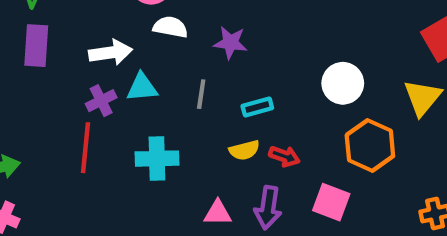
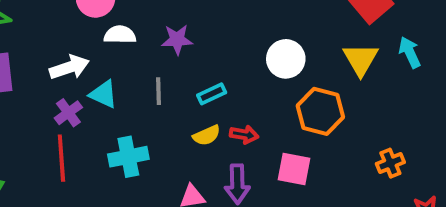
cyan triangle: (142, 87) -> (103, 94), turned 40

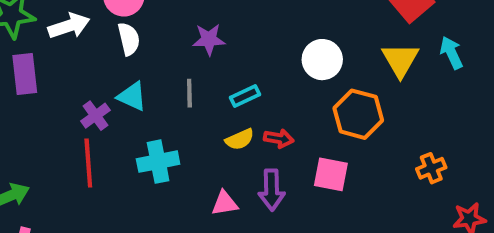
white semicircle: (120, 35) -> (129, 39), moved, turned 76
white arrow: (69, 67) -> (69, 26), moved

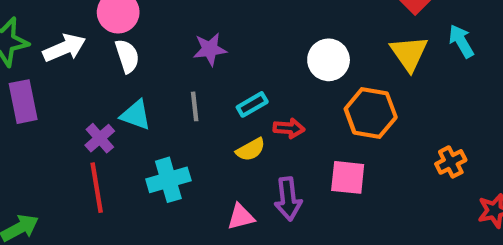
red arrow: (279, 138) -> (289, 128), moved

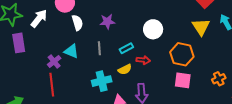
white arrow: (64, 48) -> (39, 18), turned -30
white semicircle: (127, 56) -> (77, 23), moved
white circle: (329, 60) -> (153, 29), moved
pink square: (348, 177) -> (183, 80), moved
cyan cross: (168, 180) -> (102, 81), moved

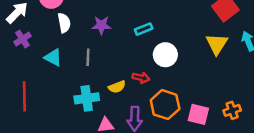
white circle: (153, 29) -> (165, 55), moved
cyan rectangle: (126, 48) -> (144, 29), moved
orange hexagon: (182, 54) -> (165, 105), moved
purple cross: (54, 61) -> (22, 39), moved
pink square: (183, 80) -> (198, 114), moved

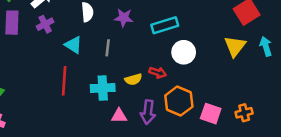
cyan rectangle: (144, 29) -> (165, 25), size x1.5
red line: (24, 96) -> (64, 81), moved

